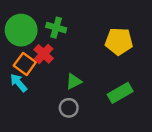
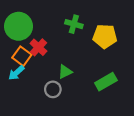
green cross: (56, 28) -> (74, 24), moved
cyan arrow: (19, 83) -> (16, 73), turned -91
gray circle: (69, 108) -> (53, 89), moved

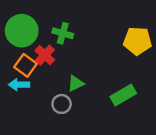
green cross: (74, 24) -> (63, 33), moved
yellow pentagon: (105, 36) -> (137, 41), moved
cyan arrow: (16, 73) -> (19, 85), turned 42

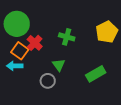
green cross: (63, 33) -> (67, 37), moved
yellow pentagon: (137, 41) -> (107, 32), turned -30
green triangle: (76, 83) -> (59, 65), turned -40

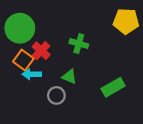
yellow pentagon: (107, 32) -> (126, 21), moved, turned 30
green triangle: (59, 65) -> (69, 77), turned -32
cyan arrow: (15, 66) -> (32, 74), moved

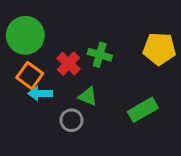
yellow pentagon: (126, 21) -> (159, 49), moved
red cross: (41, 51) -> (68, 64), moved

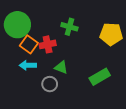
green cross: (100, 55) -> (69, 27), moved
red cross: (68, 64) -> (48, 44), turned 35
orange square: (30, 76) -> (29, 44), moved

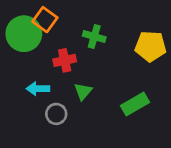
orange square: (29, 44) -> (45, 20), moved
green triangle: (61, 67) -> (83, 91), turned 48
gray circle: (50, 84) -> (56, 114), moved

